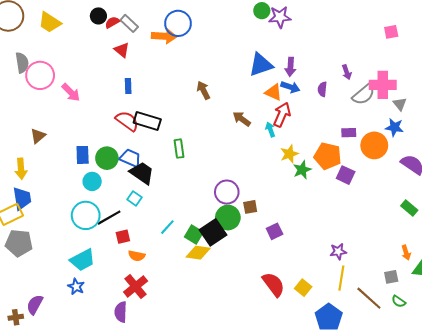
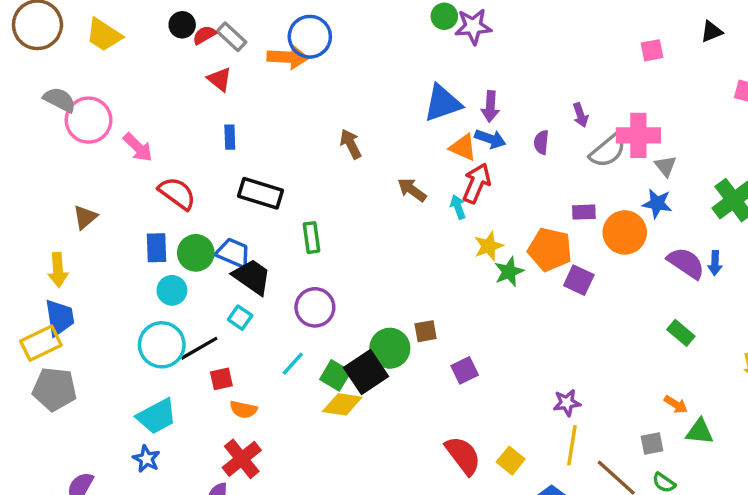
gray semicircle: (22, 63) -> (60, 100), turned -54
red semicircle: (127, 121) -> (177, 193), moved
purple circle: (227, 192) -> (315, 307), moved
orange arrow: (406, 253) -> (676, 404), turned -40

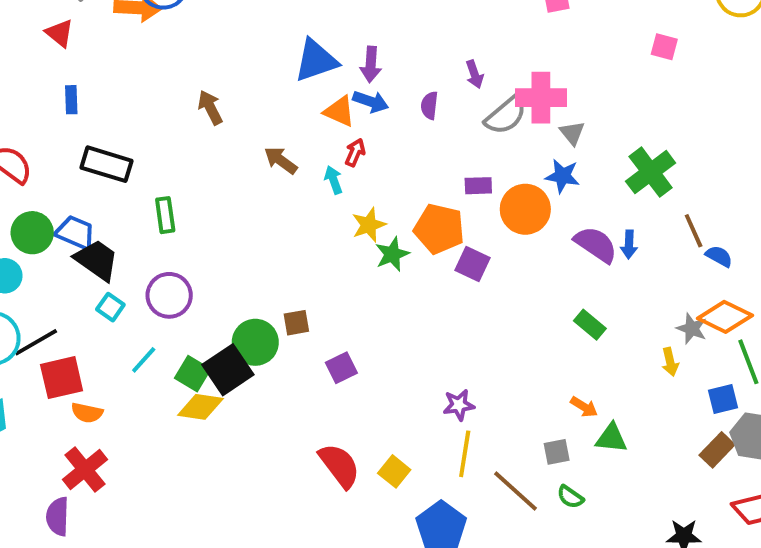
red arrow: (477, 183) -> (355, 152), size x0.6
cyan square: (240, 318) -> (110, 307), moved
red square: (221, 379) -> (62, 378), size x1.6

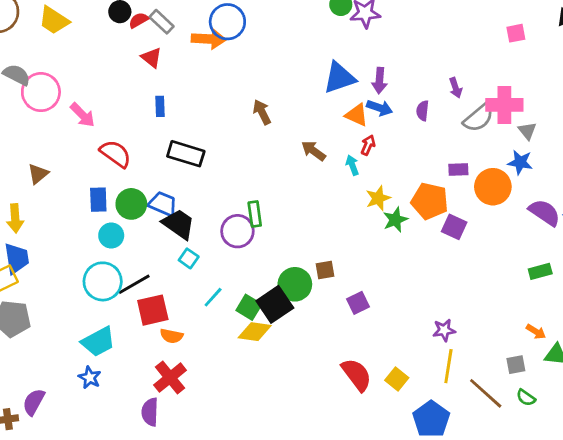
green rectangle: (165, 215) -> (255, 214), moved
purple circle: (169, 295) -> (237, 231), moved
green rectangle: (590, 325) -> (540, 271), turned -55

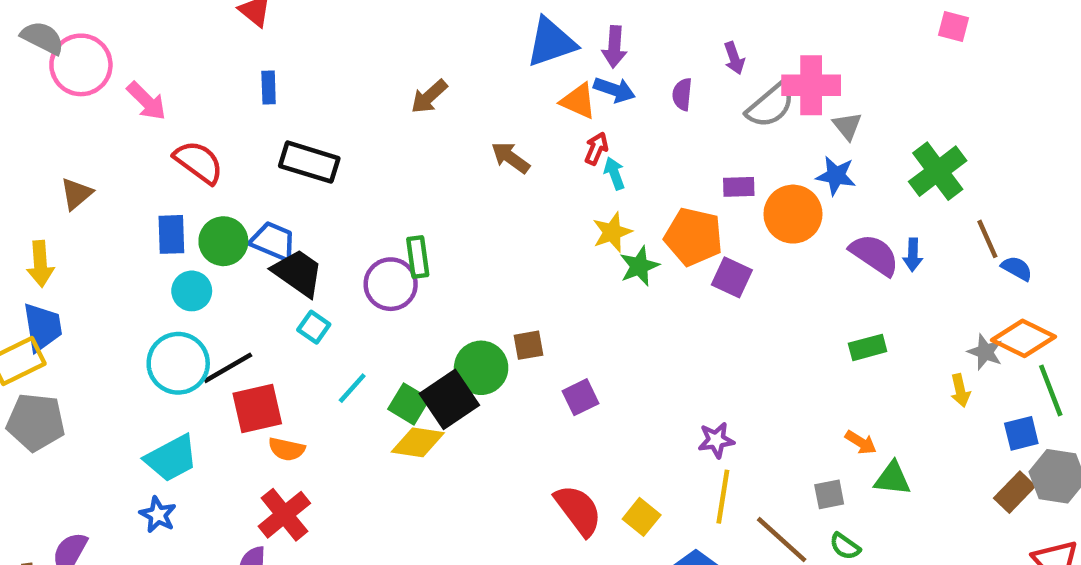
brown arrow: (262, 112) -> (429, 97), turned -105
cyan arrow: (352, 165) -> (614, 173), moved

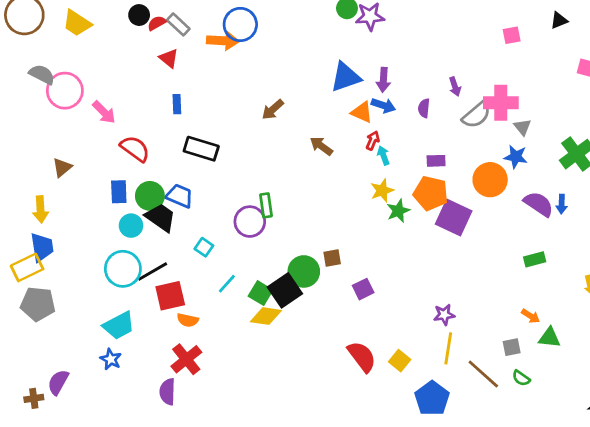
purple rectangle: (739, 187) -> (436, 161), moved
black trapezoid: (298, 273) -> (161, 217), moved
purple square: (732, 277) -> (454, 217), size x1.5

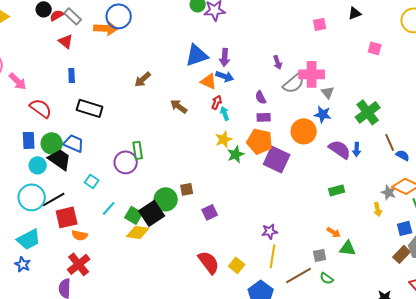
purple semicircle: (424, 108) -> (261, 97), moved, turned -32
brown line: (483, 374) -> (299, 275), turned -72

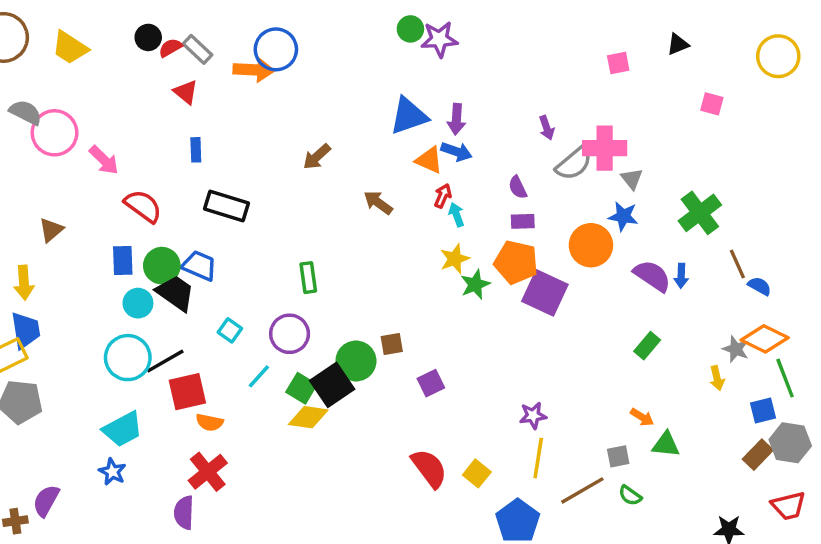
purple circle: (126, 162) -> (290, 334), moved
green rectangle: (337, 190) -> (647, 346), turned -35

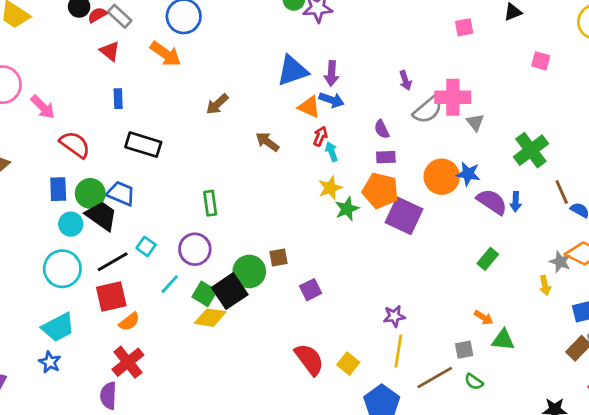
orange arrow: (254, 70) -> (166, 54), moved, turned 32
blue star: (623, 216) -> (468, 174), moved
black line: (165, 361) -> (113, 262), moved
orange semicircle: (209, 422) -> (129, 322), turned -50

